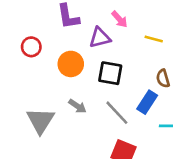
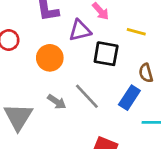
black square: (110, 73) -> (106, 54), moved
gray line: (117, 113) -> (87, 96), moved

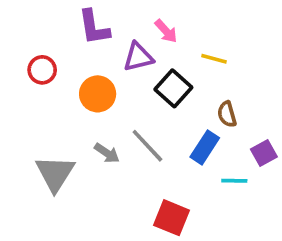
black square: (106, 54) -> (173, 88), turned 32

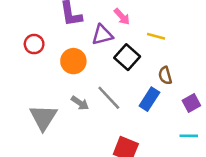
cyan line: (234, 181) -> (189, 136), moved

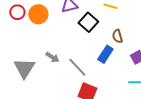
orange circle: (73, 61) -> (38, 14), moved
gray line: (109, 98) -> (77, 67), moved

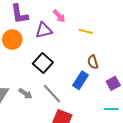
black square: (88, 22) -> (43, 63), moved
gray arrow: (52, 57) -> (25, 94), moved

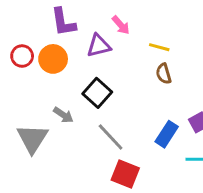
brown semicircle: (93, 62) -> (164, 74), moved
blue rectangle: (81, 80) -> (167, 134), moved
gray arrow: (25, 94) -> (63, 115), moved

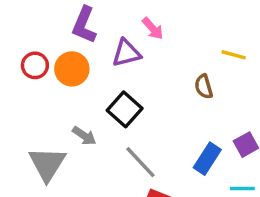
purple L-shape: (63, 22) -> (84, 25), turned 32
yellow line: (159, 47) -> (234, 55), moved

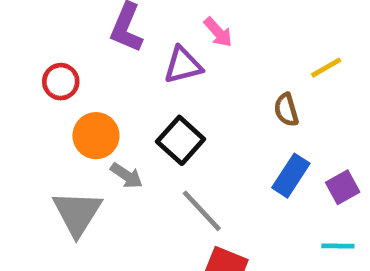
yellow line: (234, 55) -> (326, 68), turned -45
orange circle: (72, 69) -> (96, 136), moved
blue rectangle: (207, 159) -> (291, 176), moved

